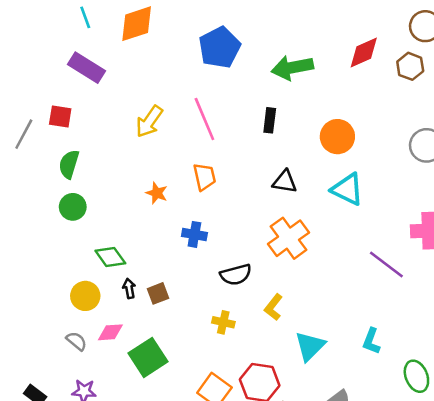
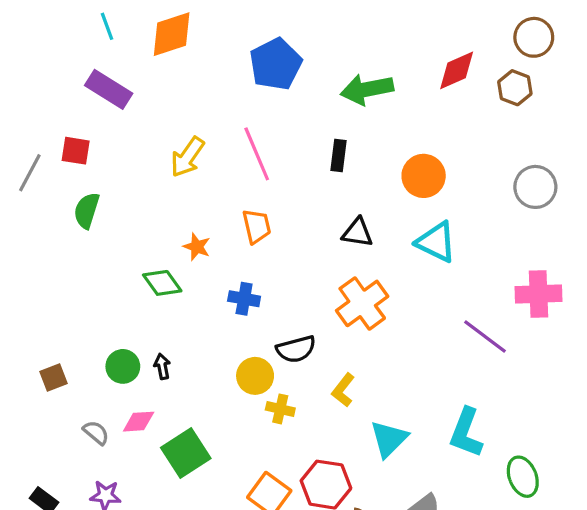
green circle: (73, 207) -> (123, 366), moved
green diamond: (110, 257) -> (162, 283), moved
brown square: (158, 293) -> (54, 377), moved
yellow circle: (85, 296) -> (255, 376), moved
cyan L-shape: (371, 341) -> (466, 433), size x1.5

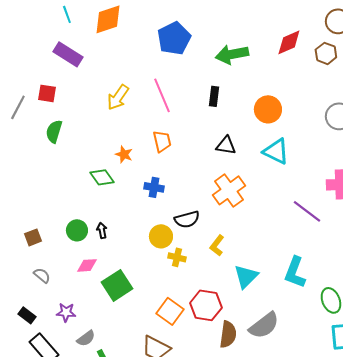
gray semicircle: (96, 433) -> (42, 275), moved

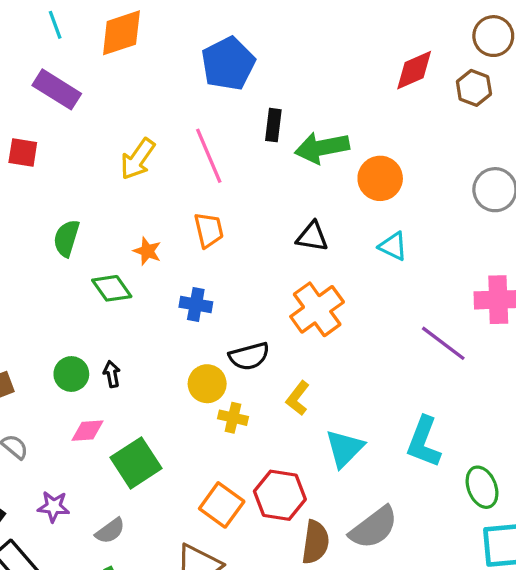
green arrow: (232, 54) -> (322, 148), moved
black rectangle: (214, 96) -> (273, 125), moved
green semicircle: (54, 131) -> (66, 238), moved
cyan triangle: (276, 151) -> (393, 246), size x0.7
gray semicircle: (86, 338) -> (110, 531), moved

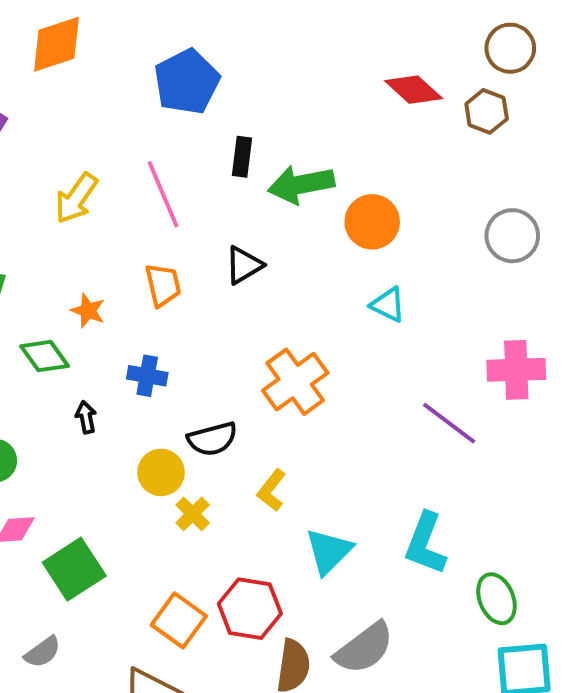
red diamond: (414, 70) -> (414, 90), turned 66
black triangle: (312, 237) -> (244, 265), moved, turned -40
black arrow: (112, 374) -> (86, 417), moved
yellow cross: (233, 418) -> (193, 514), turned 32

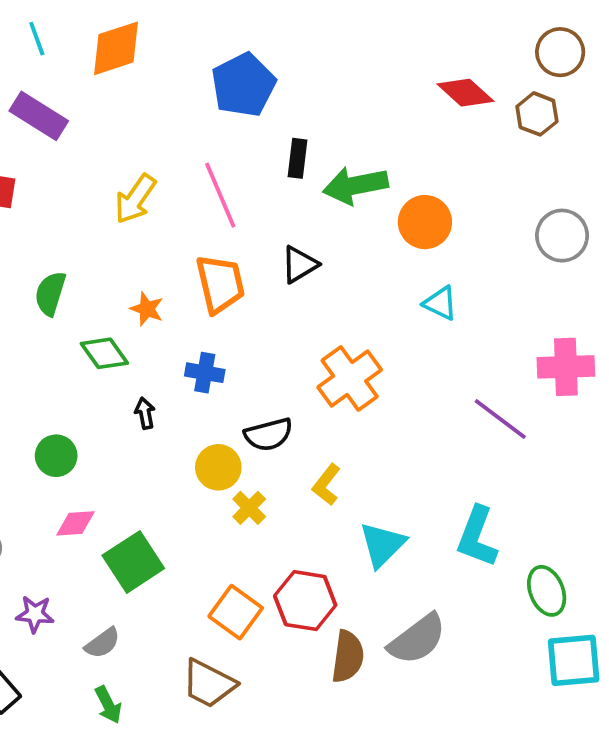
orange trapezoid: (163, 285) -> (220, 284), size x1.4

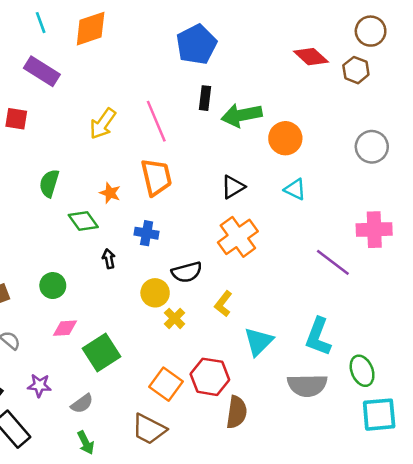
blue pentagon: (243, 85) -> (196, 44), moved
black triangle: (299, 265) -> (233, 187), moved
gray semicircle: (417, 639) -> (307, 385), moved, turned 36

